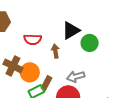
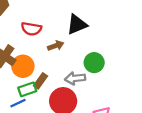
green circle: (90, 43) -> (94, 63), moved
brown arrow: (55, 51) -> (56, 46), turned 72

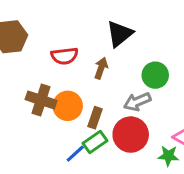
brown arrow: (56, 46) -> (101, 68), turned -35
green rectangle: (27, 89) -> (95, 142), moved

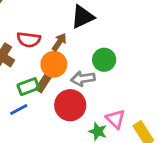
red semicircle: (65, 56) -> (29, 40), moved
orange circle: (68, 106) -> (54, 64), moved
green rectangle: (95, 142) -> (28, 87), moved

